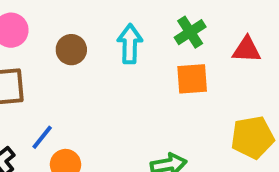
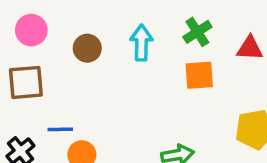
blue line: (42, 137) -> (60, 129), turned 50

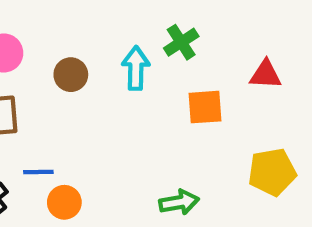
green cross: (197, 32) -> (181, 42), moved

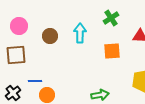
green cross: (181, 42) -> (111, 18), moved

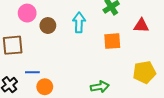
pink circle: (19, 26) -> (27, 13), moved

